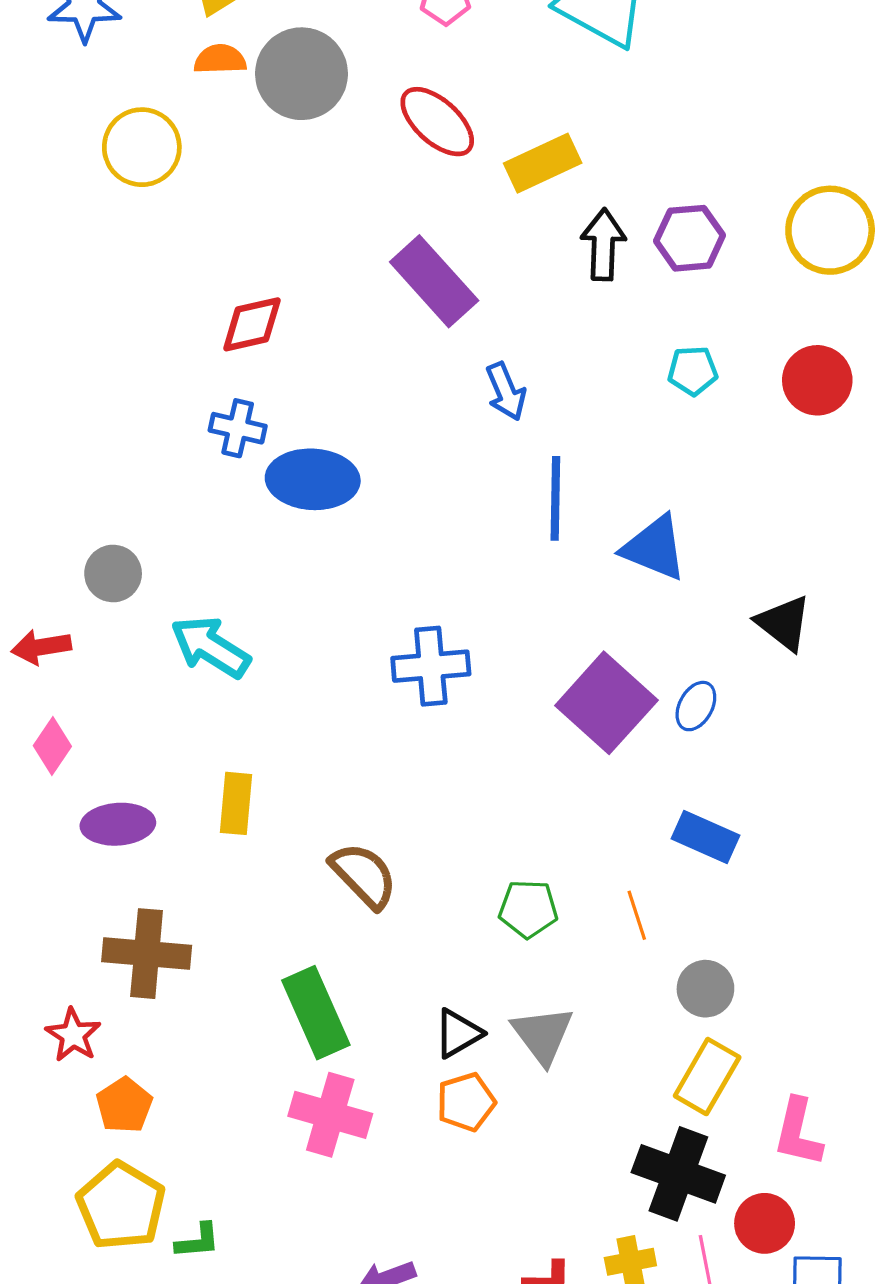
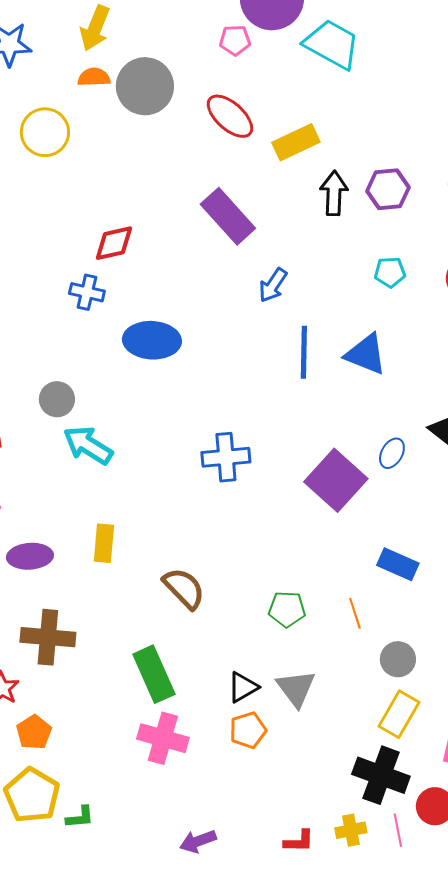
blue arrow: (506, 391) -> (273, 285), turned 57
blue cross: (238, 428) -> (87, 292), moved
blue triangle: (654, 548) -> (366, 354), moved
gray circle: (113, 573) -> (57, 399), moved
blue ellipse: (696, 706) -> (392, 453), moved

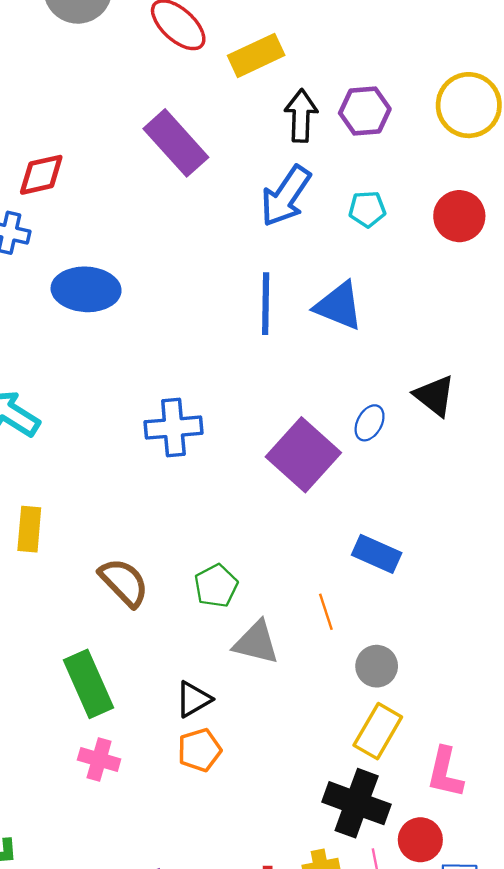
blue arrow: (273, 285) -> (286, 196), moved, size x1.5
green pentagon: (287, 609) -> (216, 586), moved, turned -30
gray triangle: (296, 688) -> (256, 643), moved, turned -39
pink cross: (163, 738) -> (99, 759), size x0.7

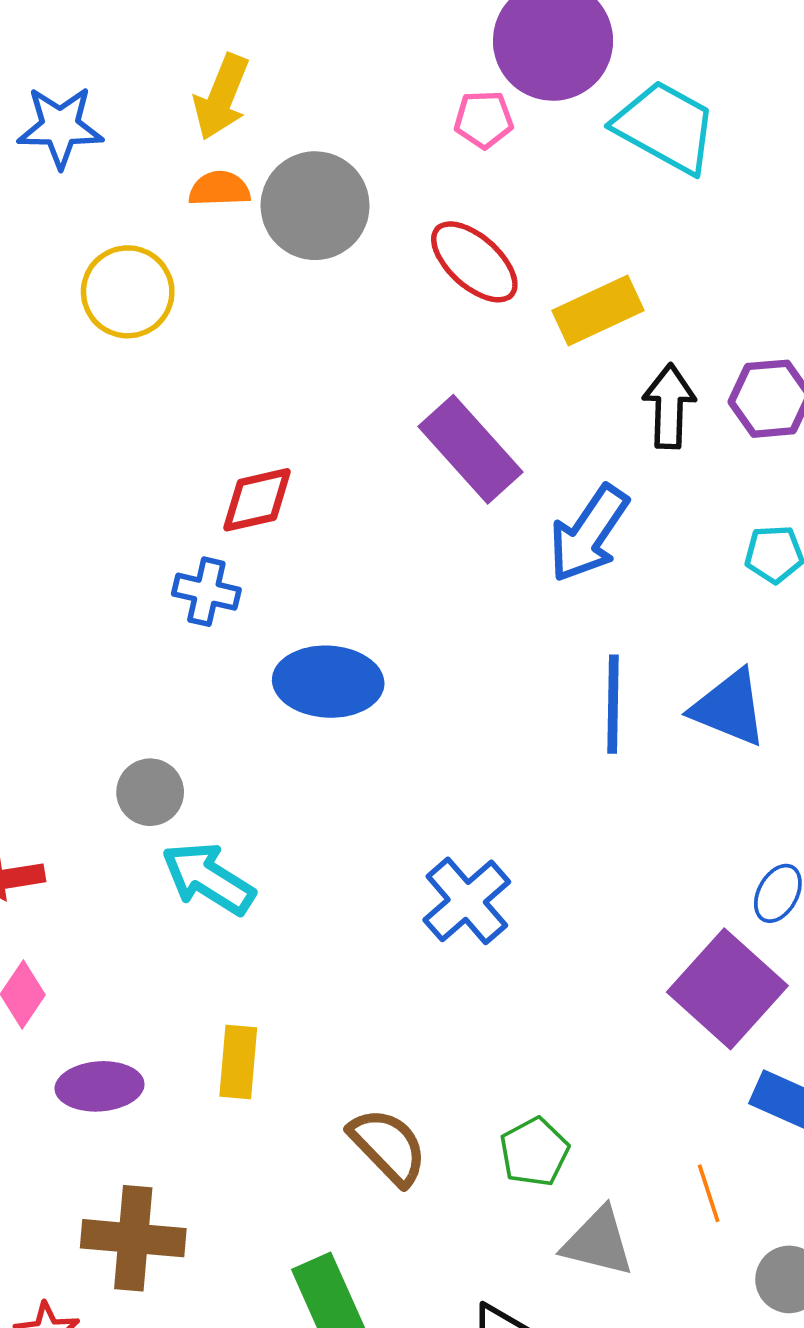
blue arrow: (286, 196) -> (589, 534), moved
blue cross: (173, 428) -> (467, 901), turned -36
purple square: (303, 455) -> (727, 989), moved

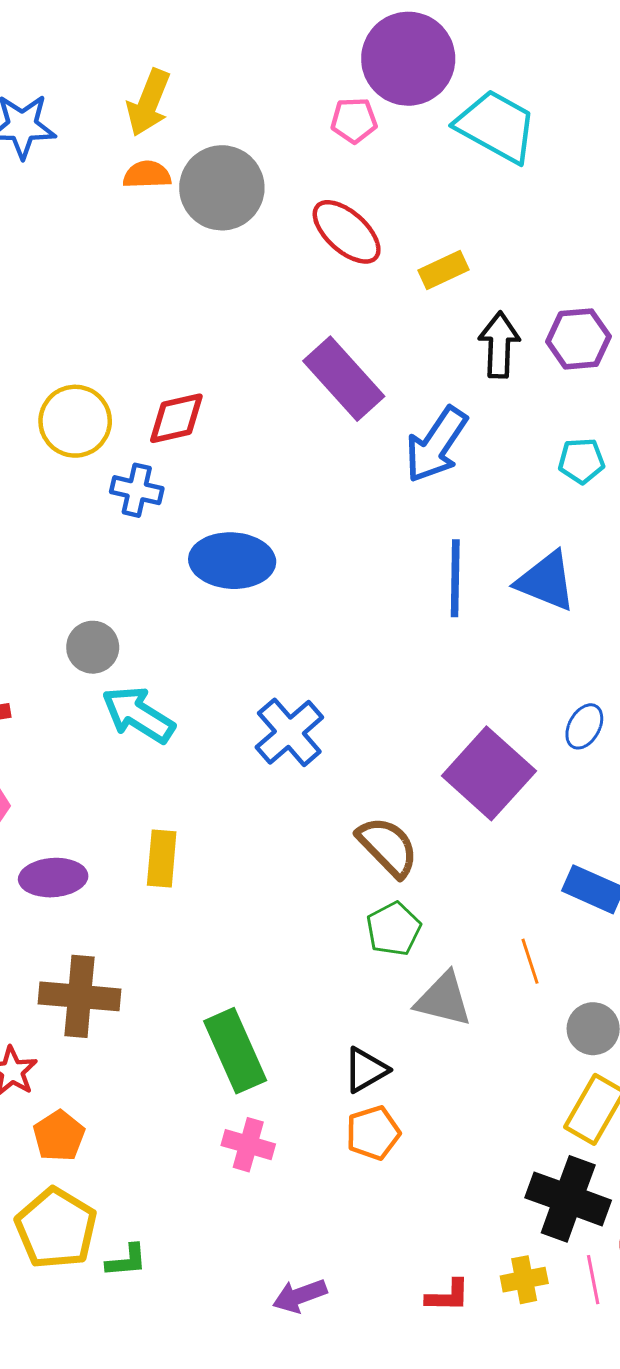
yellow circle: (128, 292) -> (75, 421), moved
yellow rectangle: (598, 311) -> (443, 270), size x0.7
blue cross: (467, 901) -> (289, 732), moved
purple square: (727, 989) -> (489, 773), moved
brown semicircle: (388, 1146) -> (388, 847), moved

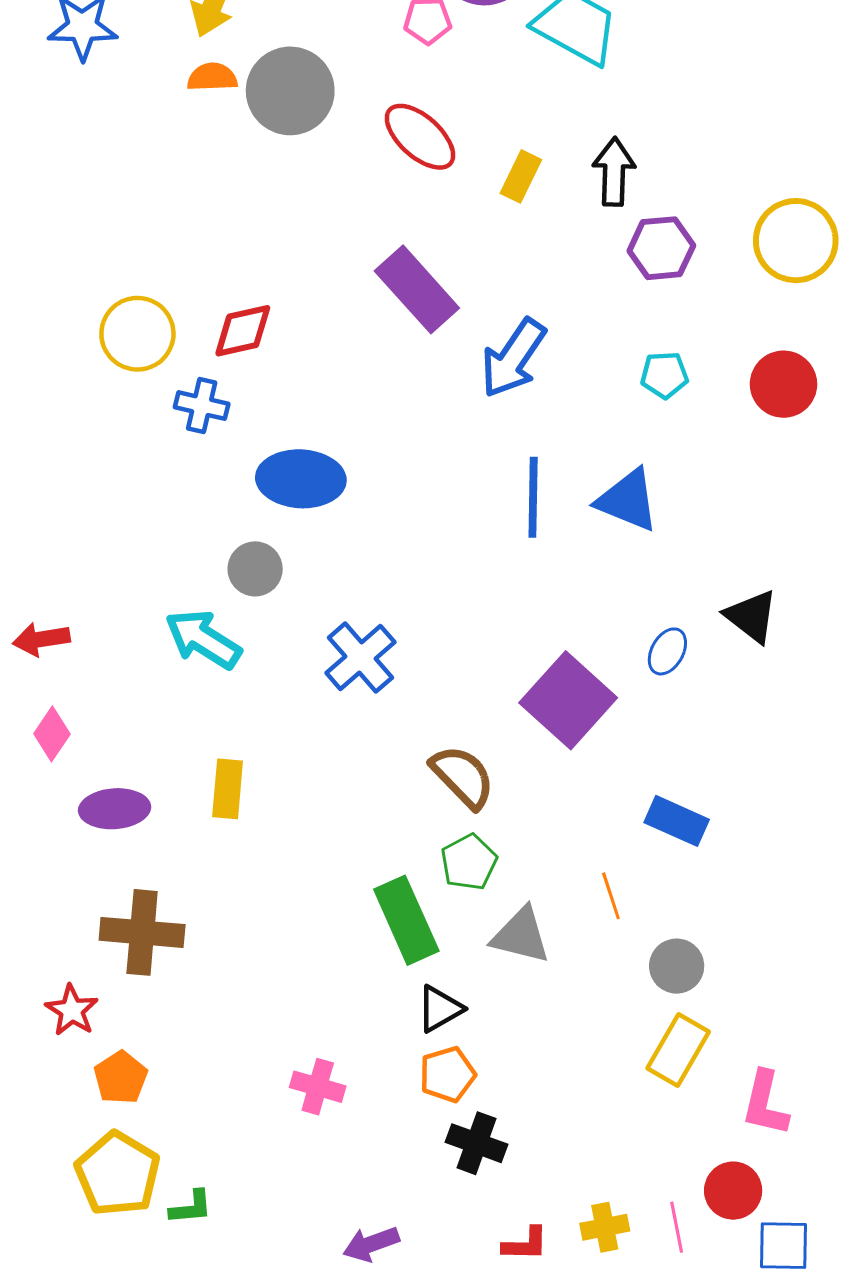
yellow rectangle: (443, 270) -> (521, 176), turned -39
black arrow: (499, 345) -> (614, 172), moved
gray circle: (93, 647) -> (255, 569), moved
green rectangle: (235, 1051) -> (406, 920), moved
black cross: (568, 1199) -> (477, 1143), moved, size x0.7

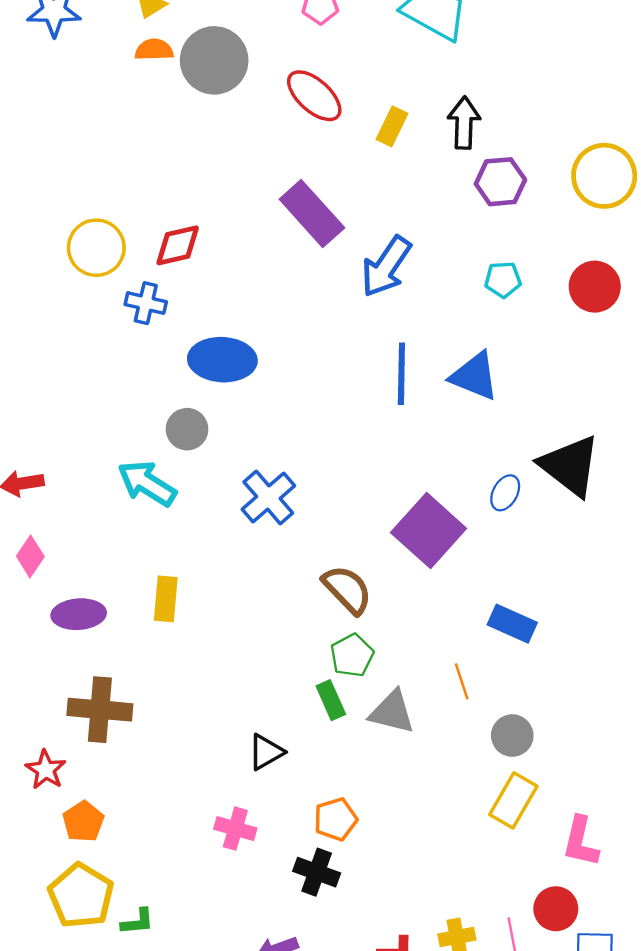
black triangle: (751, 616) -> (570, 466), size x1.5
green rectangle: (406, 920) -> (331, 700), moved, size x0.6
black triangle: (440, 1009) -> (266, 752), moved
black cross: (477, 1143) -> (317, 872), moved

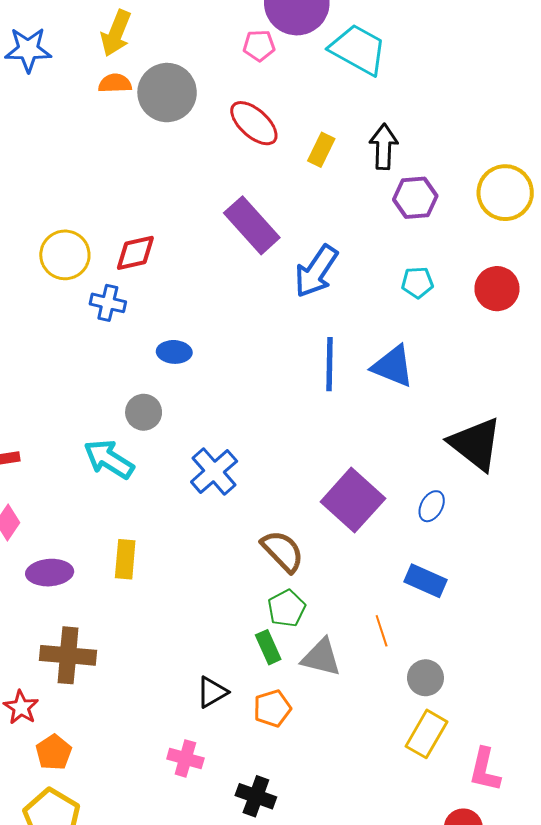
blue ellipse: (222, 360) -> (174, 352), size x0.6
blue ellipse: (505, 493) -> (432, 506), moved
orange pentagon: (335, 819) -> (272, 708), moved

